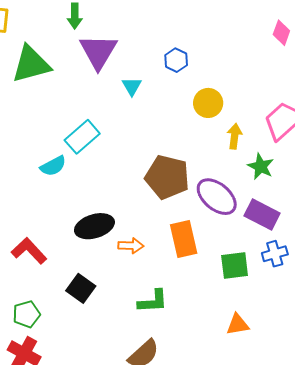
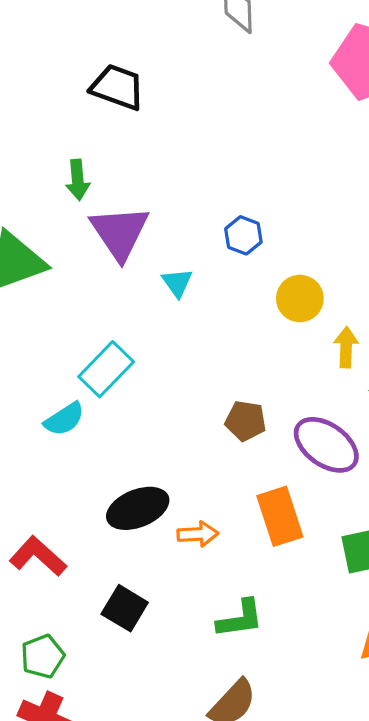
brown pentagon: (167, 177) -> (246, 421), size x0.6

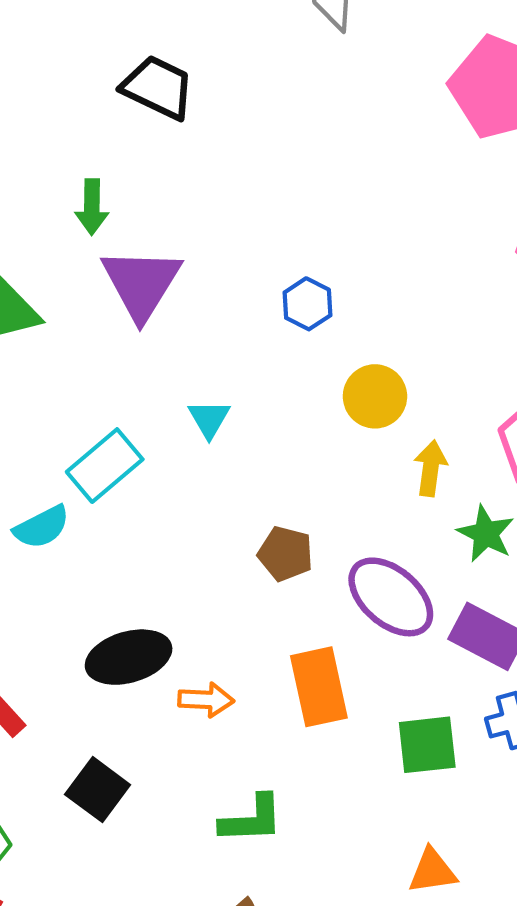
cyan triangle: (177, 283) -> (209, 419), moved

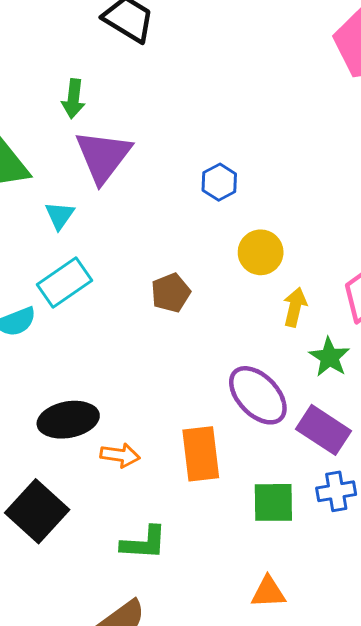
cyan triangle: (209, 419) -> (60, 215), moved
brown pentagon: (285, 554) -> (171, 293), moved, turned 30
black square: (98, 790) -> (37, 511), size x1.4

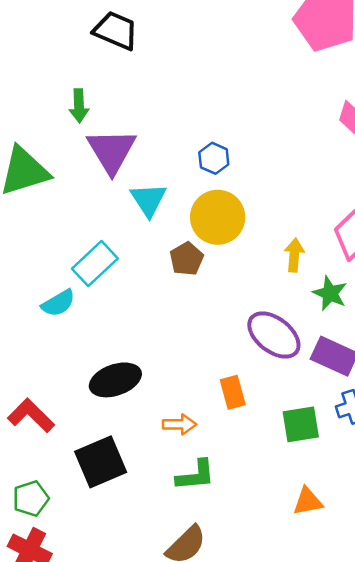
cyan triangle: (60, 215) -> (149, 200), moved, size x1.4
yellow circle: (261, 252) -> (218, 217), moved, size x1.4
orange rectangle: (201, 454) -> (233, 392), size x0.7
orange arrow: (120, 455) -> (179, 424), moved
black square: (37, 511) -> (101, 462), turned 33

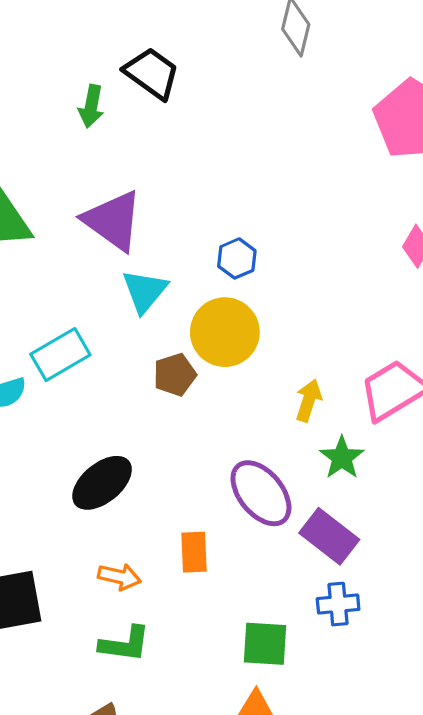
green arrow: (79, 106) -> (91, 106), moved
purple triangle: (112, 151) -> (113, 221), turned -36
black ellipse: (115, 380) -> (102, 483), moved, turned -33
green square: (301, 424) -> (265, 644), moved

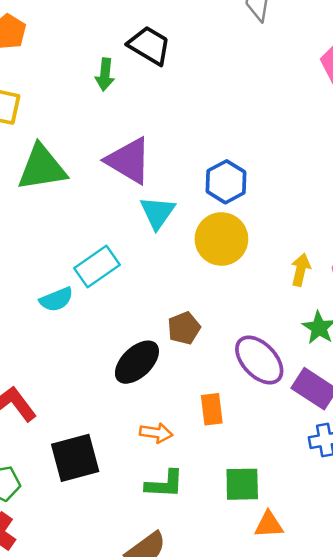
blue hexagon: (237, 258) -> (226, 182), size x1.4
brown pentagon: (175, 375) -> (184, 328), moved
yellow arrow: (309, 400) -> (301, 270), moved
green square: (265, 644) -> (242, 484), moved

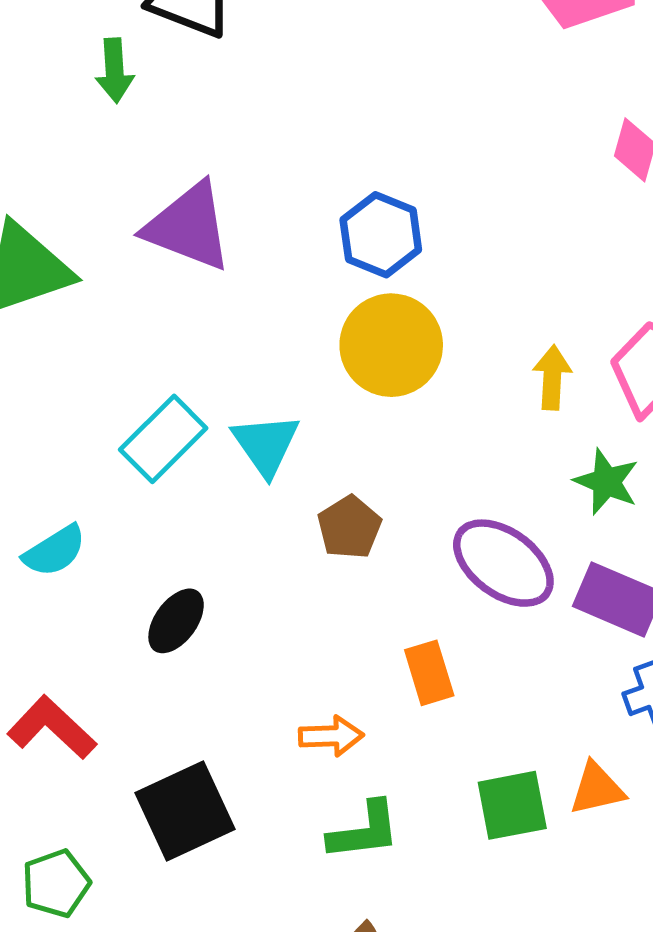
cyan triangle: (157, 213) -> (266, 445), moved
cyan semicircle: (56, 299) -> (55, 551), moved
black ellipse: (137, 362) -> (176, 621), moved, size x0.7
orange triangle: (269, 525) -> (597, 789), moved

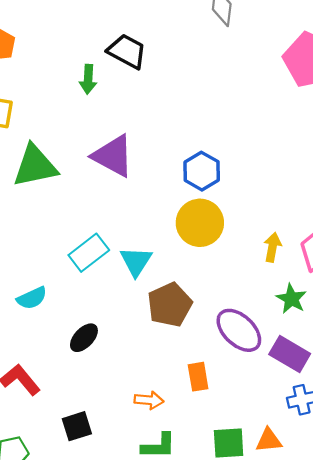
brown pentagon: (349, 527) -> (170, 305), size x1.5
black square: (185, 811) -> (77, 426), size x0.7

